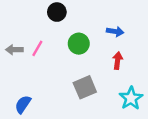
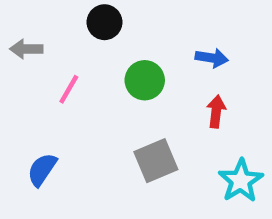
gray arrow: (14, 50) -> (26, 49), moved
blue semicircle: (23, 104) -> (42, 170), moved

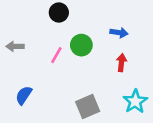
gray arrow: (26, 49) -> (15, 46), moved
pink line: (69, 89) -> (56, 55), moved
gray square: (156, 161) -> (88, 106), moved

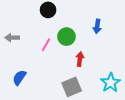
blue arrow: (119, 33) -> (97, 26), turned 88
red arrow: (121, 63) -> (80, 59), moved

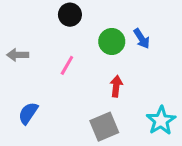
blue arrow: (97, 26) -> (142, 39), turned -40
green circle: (66, 37) -> (112, 41), moved

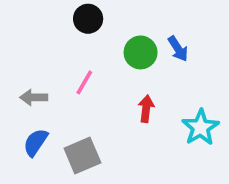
gray arrow: (18, 55) -> (34, 97), moved
cyan star: (161, 121) -> (200, 127), moved
gray square: (104, 127) -> (82, 156), moved

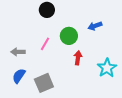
blue arrow: (178, 49) -> (95, 26), turned 104
green circle: (141, 52) -> (69, 36), moved

